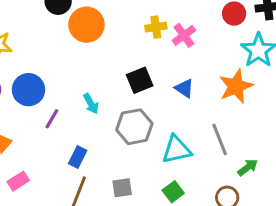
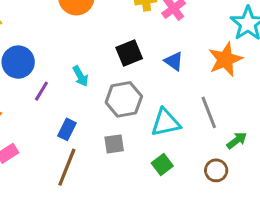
gray square: (122, 188) -> (114, 144), moved

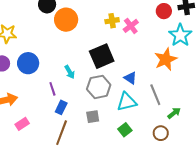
black square: (129, 53) -> (102, 56), size x1.4
blue triangle: (174, 61) -> (130, 78), moved
purple line: (41, 91) -> (52, 89), moved, turned -48

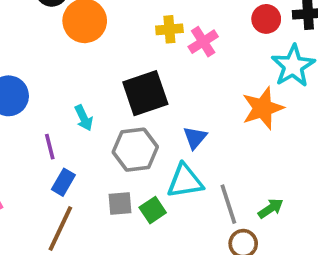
blue triangle: (130, 78) -> (195, 138), turned 32
gray line: (155, 95) -> (228, 204), moved
green square: (125, 130) -> (153, 210), moved

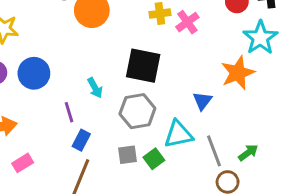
black square: (145, 93) -> (143, 66), turned 33
blue triangle: (195, 138) -> (202, 101), moved

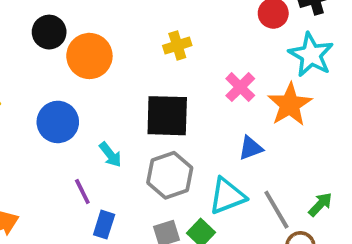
pink cross: (187, 22) -> (240, 87), moved
blue circle: (34, 73) -> (58, 122), moved
blue triangle: (202, 101) -> (251, 148), turned 42

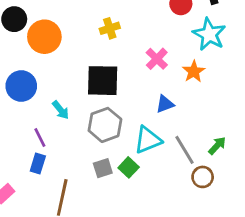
orange star: (290, 105) -> (194, 72), size x0.7
blue rectangle: (104, 225) -> (38, 164), moved

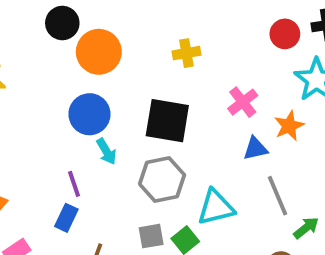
blue circle: (21, 86) -> (89, 114), moved
blue triangle: (165, 104) -> (255, 149), moved
gray line: (185, 150) -> (277, 196), moved

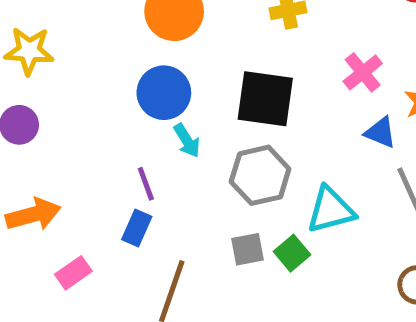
blue triangle: (255, 149) -> (380, 132), turned 36

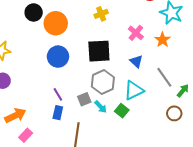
blue triangle: (380, 132) -> (136, 61), moved, turned 32
cyan arrow: (187, 141) -> (101, 107), moved
gray square: (248, 249) -> (84, 99), moved
pink rectangle: (73, 273) -> (26, 135), moved

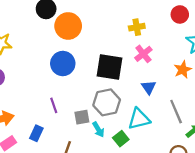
yellow cross: (101, 14) -> (137, 27), moved
pink cross: (136, 33) -> (143, 54), moved
blue rectangle: (58, 113) -> (36, 133), moved

